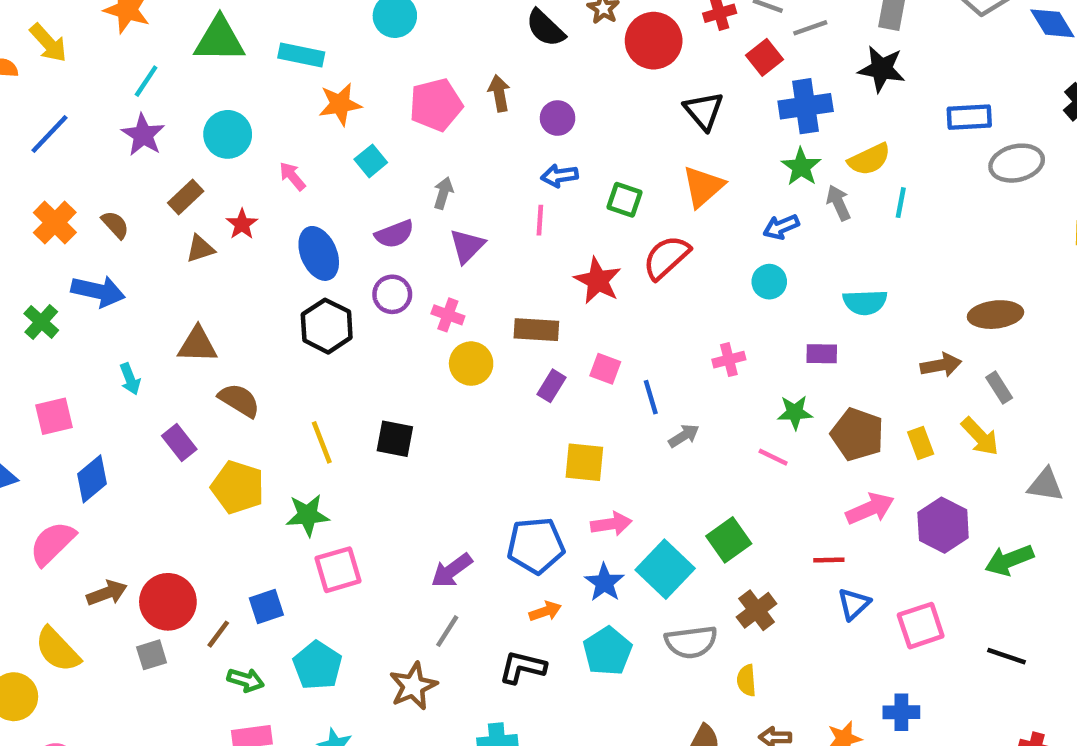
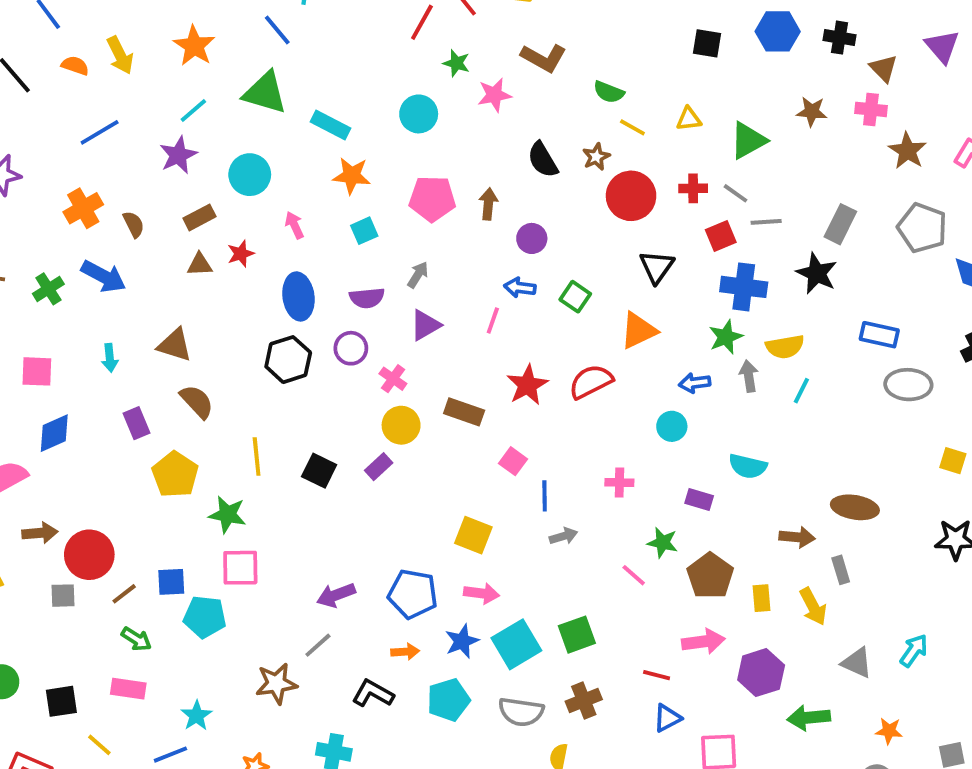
green square: (624, 200) -> (575, 297), moved
purple rectangle: (551, 386) -> (379, 467), moved
cyan pentagon: (317, 665) -> (205, 617), moved, turned 30

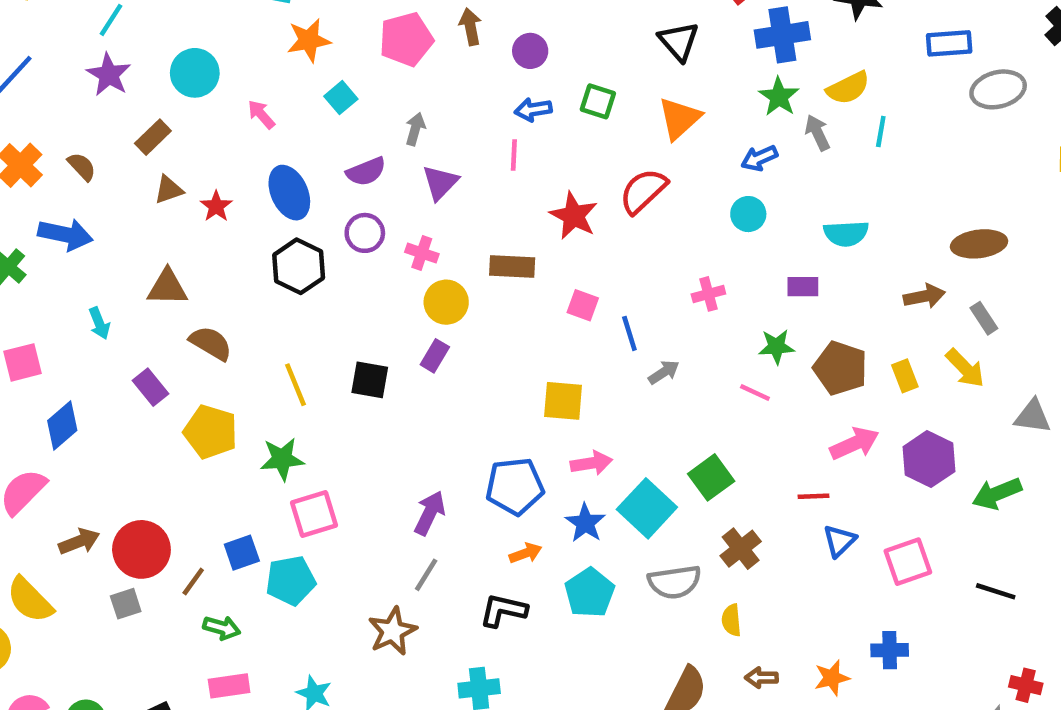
red star: (241, 254) -> (216, 206), moved
purple arrow: (336, 595) -> (430, 513), turned 153

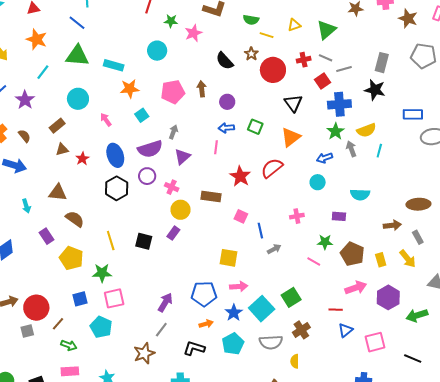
purple star: (109, 75) -> (25, 100), moved
purple semicircle: (366, 172) -> (150, 149), size x1.4
blue square: (242, 553) -> (80, 299), moved
cyan pentagon: (291, 581) -> (101, 327), turned 30

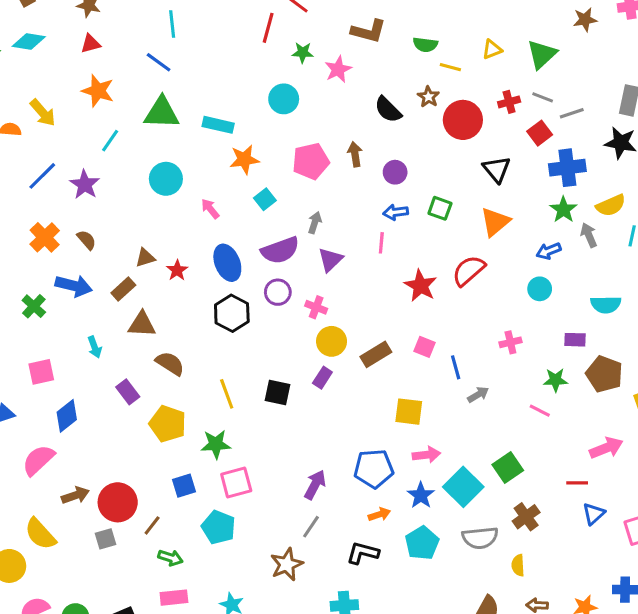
brown rectangle: (57, 126) -> (123, 289), moved
brown rectangle: (211, 197) -> (376, 354), moved, turned -36
brown pentagon: (352, 254) -> (604, 374), moved

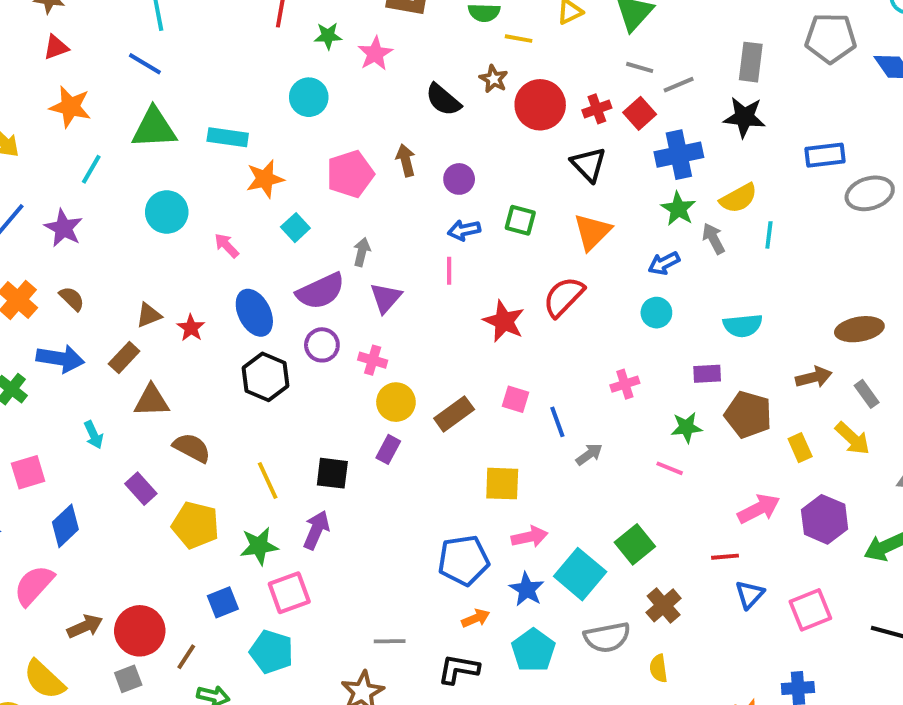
red cross: (509, 102) -> (597, 109), moved
purple arrow: (315, 485) -> (316, 530), moved
gray line: (311, 527) -> (390, 641), turned 60

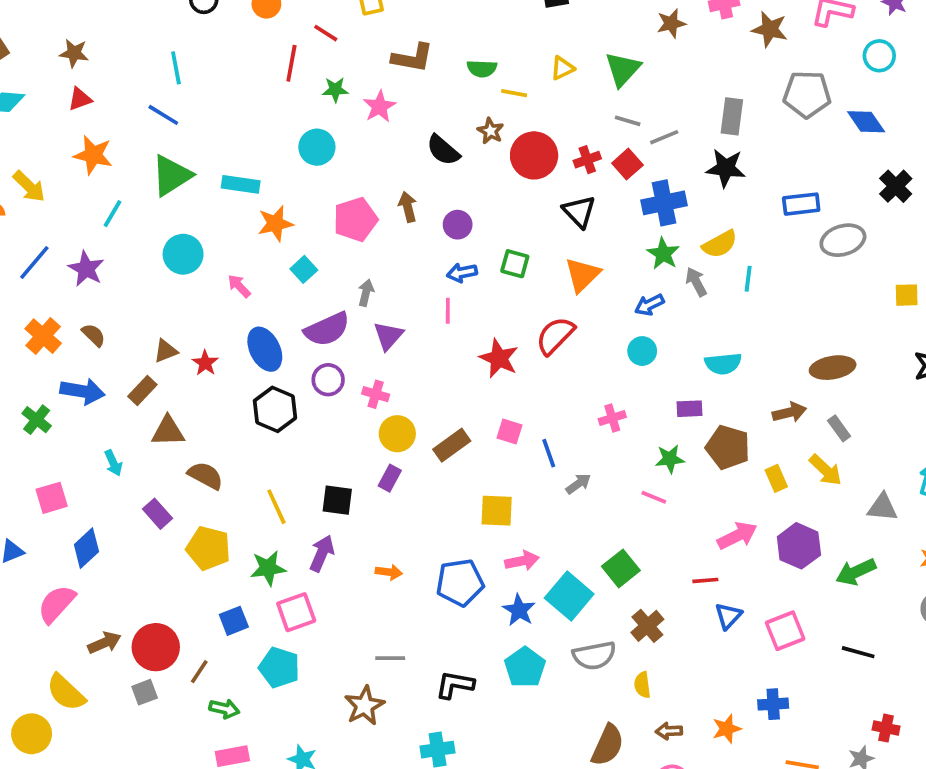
green triangle: (154, 128) -> (172, 175), turned -30
orange arrow: (476, 618) -> (389, 572), moved, turned 30

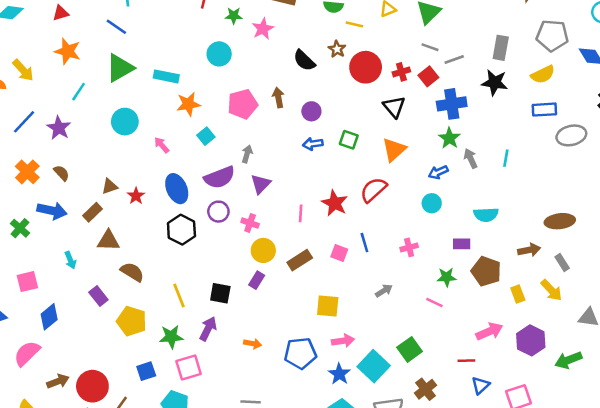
yellow semicircle: (720, 244) -> (543, 74), moved
pink line: (448, 311) -> (301, 213), moved
blue line: (549, 453) -> (364, 243), moved

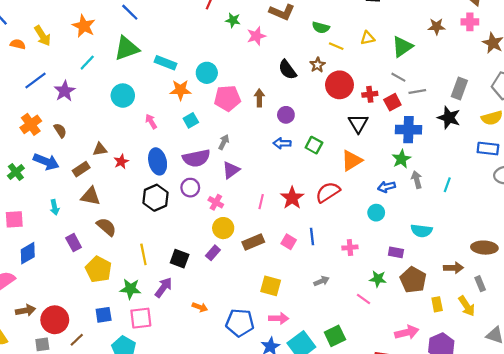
cyan circle: (219, 54) -> (207, 73), moved

